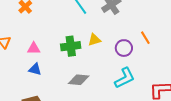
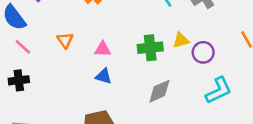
purple circle: (124, 48) -> (203, 52), moved
gray diamond: (79, 80) -> (159, 91), turned -30

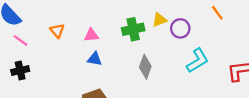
gray diamond: (159, 91) -> (145, 67), turned -40

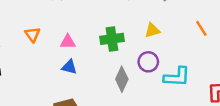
yellow triangle: (159, 20) -> (152, 30), moved
purple circle: (180, 28) -> (148, 62), moved
cyan L-shape: (197, 61) -> (177, 77), turned 30

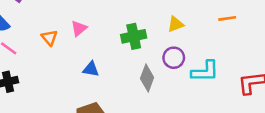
orange line: (201, 28) -> (227, 18), turned -63
pink triangle: (68, 42) -> (79, 28), moved, turned -35

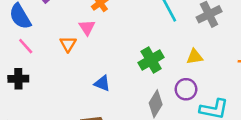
pink triangle: (79, 28) -> (87, 27), moved, turned -36
green cross: (134, 36) -> (151, 60), turned -30

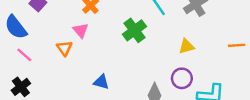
green cross: (151, 60) -> (134, 30), moved
black cross: (18, 79) -> (21, 87), turned -30

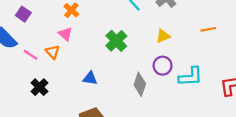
green cross: (134, 30) -> (116, 41), moved
pink line: (24, 55) -> (30, 55), moved
black cross: (21, 87) -> (39, 87), moved

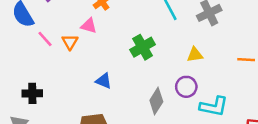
pink triangle: (65, 34) -> (89, 26), turned -40
black cross: (39, 87) -> (32, 93), moved, turned 30

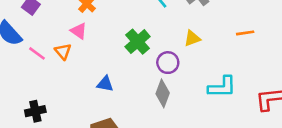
pink triangle: (89, 26) -> (79, 31), turned 30
purple circle: (186, 87) -> (168, 63), moved

